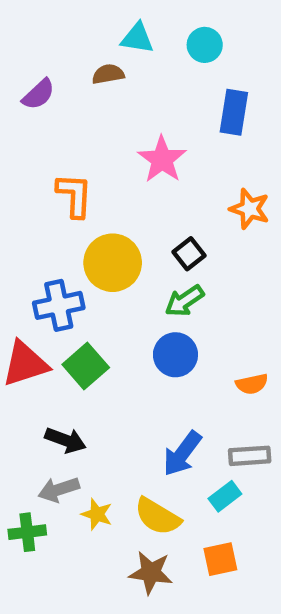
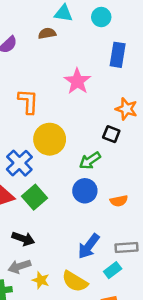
black square: (189, 254) -> (111, 134), moved, turned -30
blue cross: (59, 305) -> (19, 163), turned -32
orange semicircle: (252, 384) -> (119, 201), moved

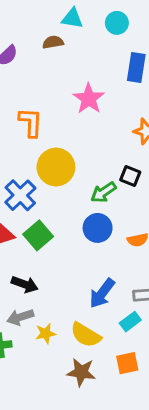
black square: (111, 134) -> (130, 176), moved
yellow star: (41, 280) -> (46, 333), turned -30

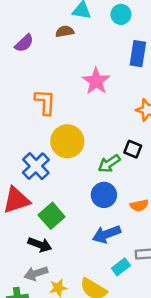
green square: (38, 235) -> (52, 216), moved
blue arrow: (102, 293) -> (107, 234), moved, turned 32
cyan rectangle: (130, 322) -> (121, 267), moved

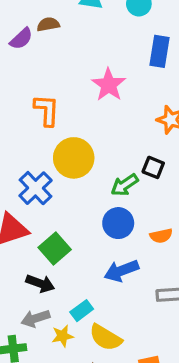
brown semicircle: (65, 31) -> (48, 24), moved
cyan rectangle: (121, 267) -> (82, 311), moved

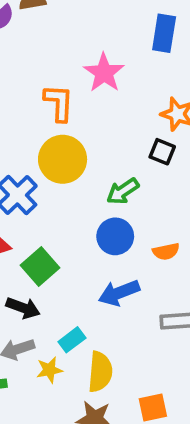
orange L-shape: (47, 110) -> (59, 103), moved
black square: (153, 167) -> (162, 152), moved
yellow semicircle: (105, 338) -> (100, 372), turned -116

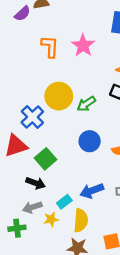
orange L-shape: (59, 103) -> (50, 47), moved
green arrow: (123, 191) -> (86, 104), moved
blue arrow: (119, 293) -> (92, 191), moved

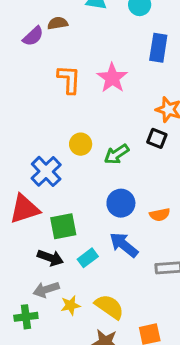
yellow circle: (59, 96) -> (81, 144), size x0.6
green square: (46, 159) -> (63, 226), turned 30
blue arrow: (92, 191) -> (124, 245), moved, turned 60
cyan rectangle: (64, 202) -> (88, 258), moved
yellow semicircle: (81, 220) -> (109, 307), turned -60

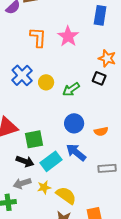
blue cross: (46, 171) -> (22, 75), moved
cyan rectangle: (88, 258) -> (51, 161), size x1.5
yellow star: (71, 305) -> (44, 187), moved

